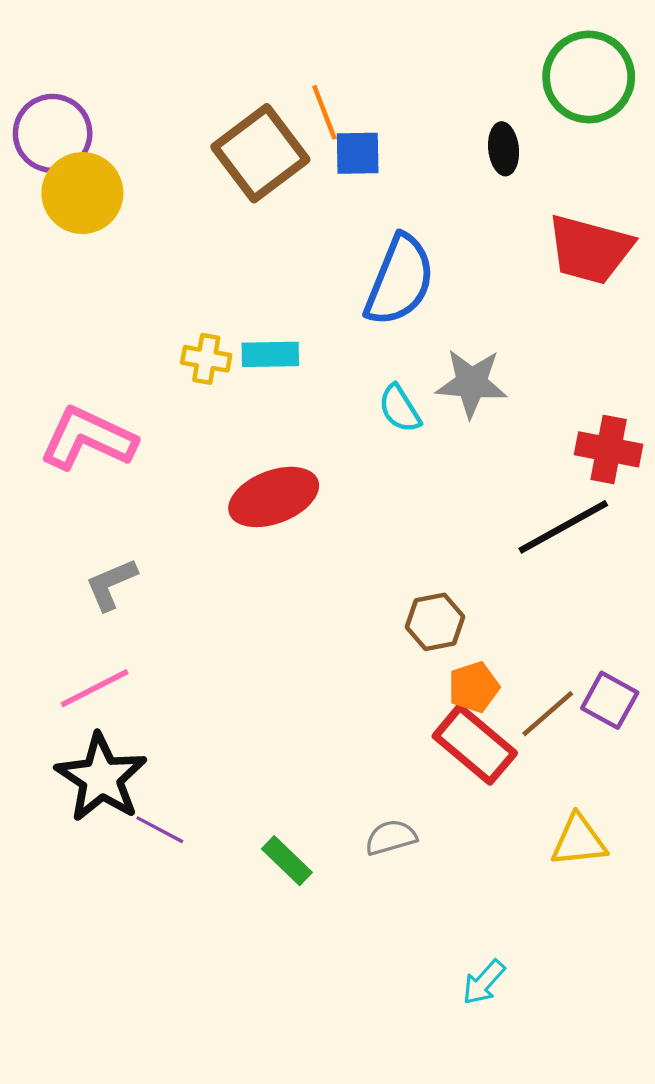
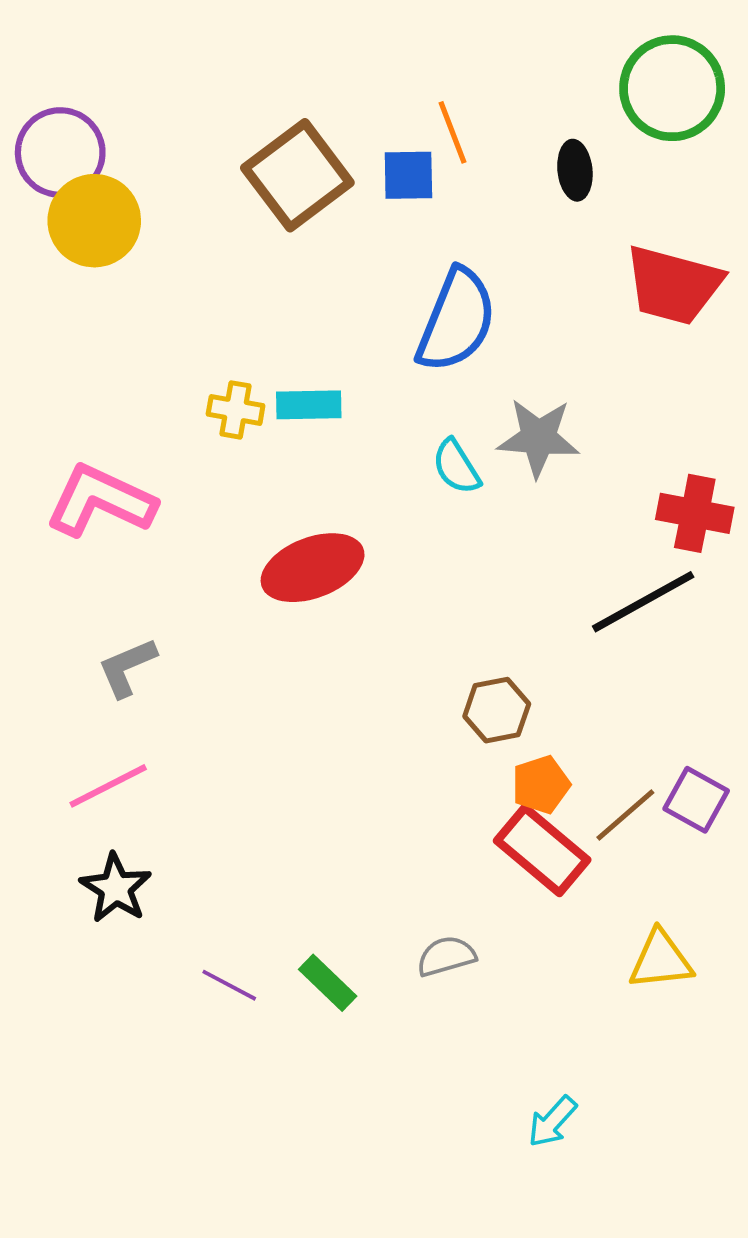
orange line: (324, 112) -> (453, 132), moved
black star: (101, 778) -> (116, 888), size x0.7
purple line: (160, 830) -> (229, 985), moved

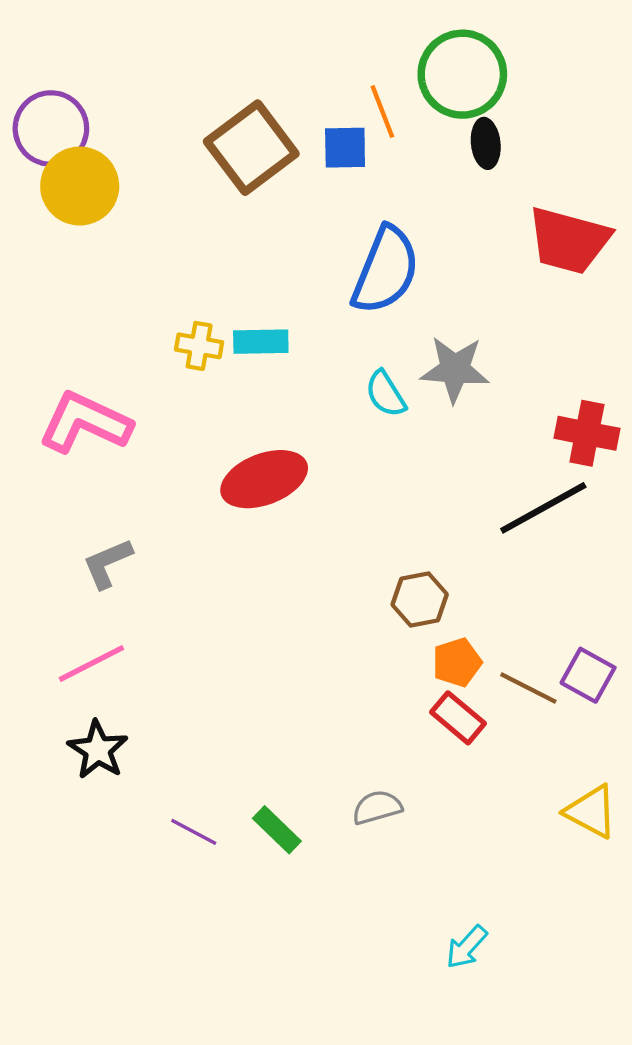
green circle: (672, 88) -> (462, 74), moved
brown line: (625, 815) -> (528, 688), turned 68
red rectangle: (542, 850) -> (458, 718), size x0.7
yellow triangle: (661, 960) -> (591, 812), moved, turned 34

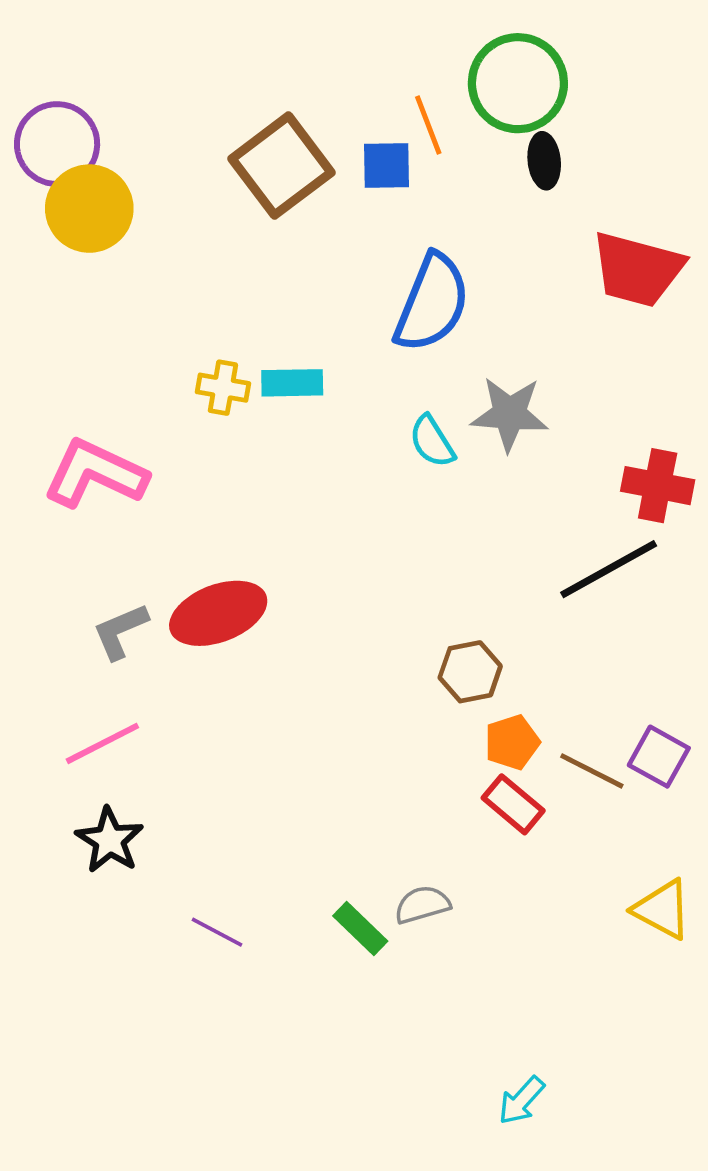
red ellipse: (264, 479) -> (218, 613), moved
green rectangle: (277, 830) -> (360, 929), moved
cyan arrow: (467, 947) -> (521, 1100), moved

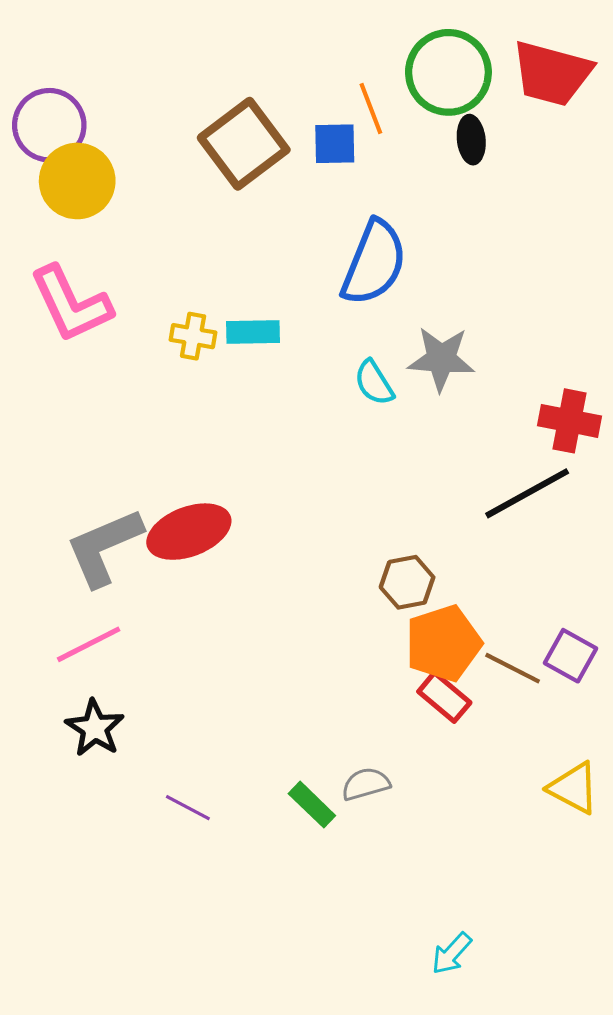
red trapezoid: (637, 269) -> (552, 73), moved
pink L-shape: (95, 474) -> (71, 304), moved, turned -140
gray L-shape: (120, 631) -> (104, 547), size x1.6
orange pentagon: (512, 742) -> (443, 643), size x1.6

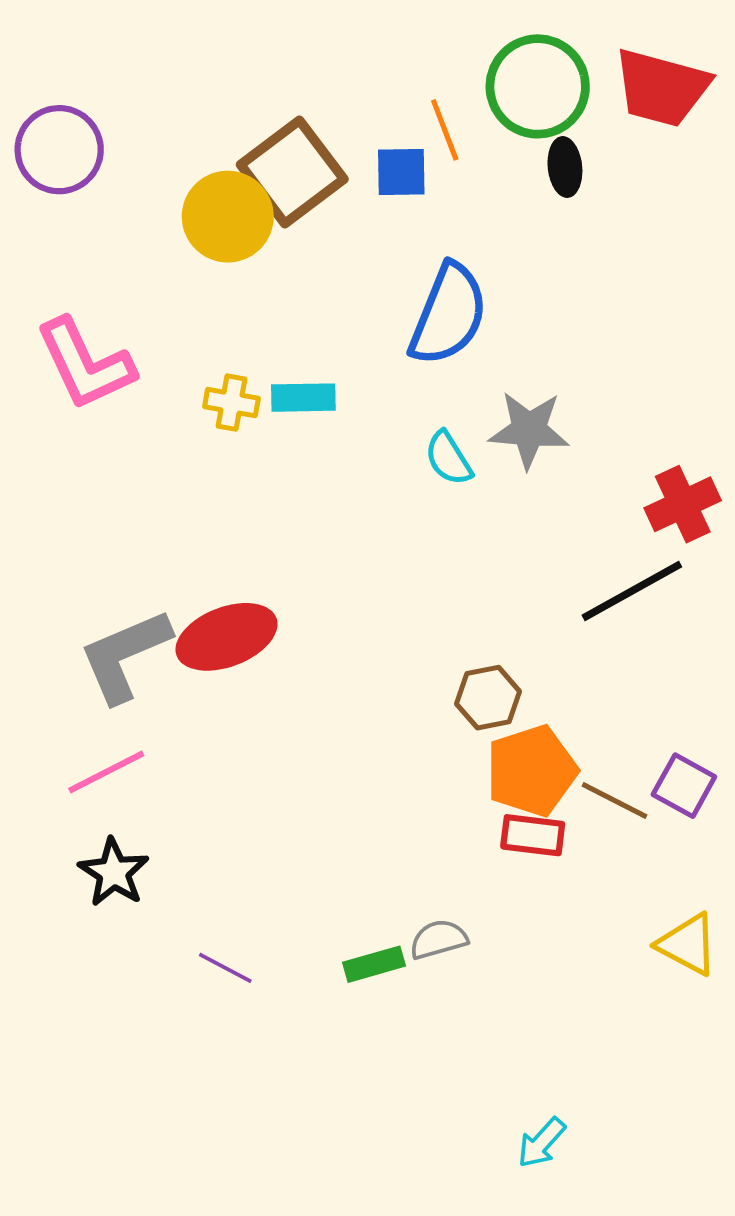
yellow circle: (77, 181) -> (228, 217), moved
red cross: (569, 421) -> (683, 504), turned -36
red rectangle: (444, 697) -> (533, 835), turned -33
green rectangle: (312, 805) -> (374, 964), turned -60

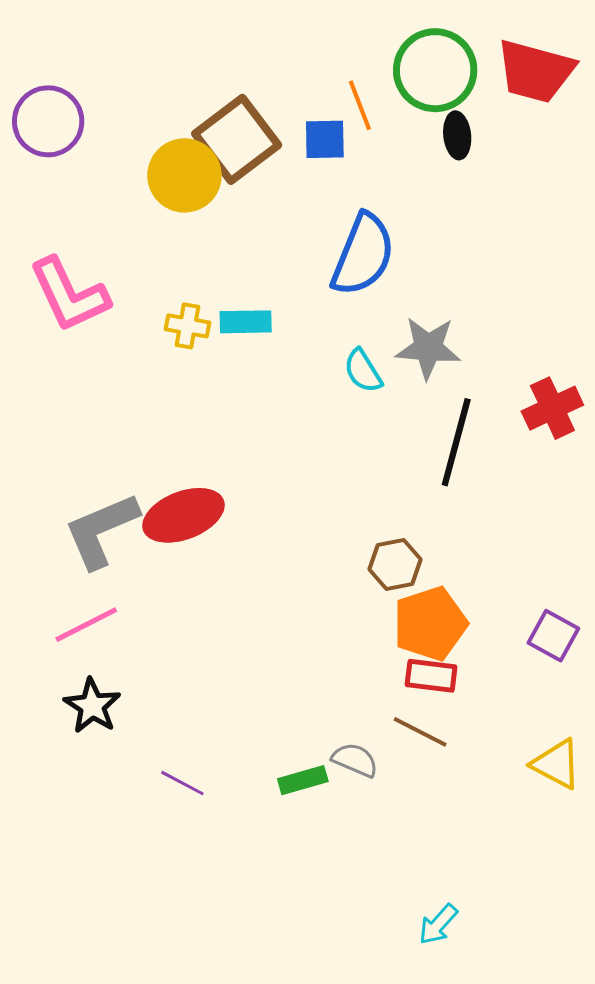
black line: (632, 591) -> (456, 442), moved, turned -46
brown line: (615, 801) -> (420, 732), moved
gray semicircle: (438, 939) -> (355, 760), turned 39

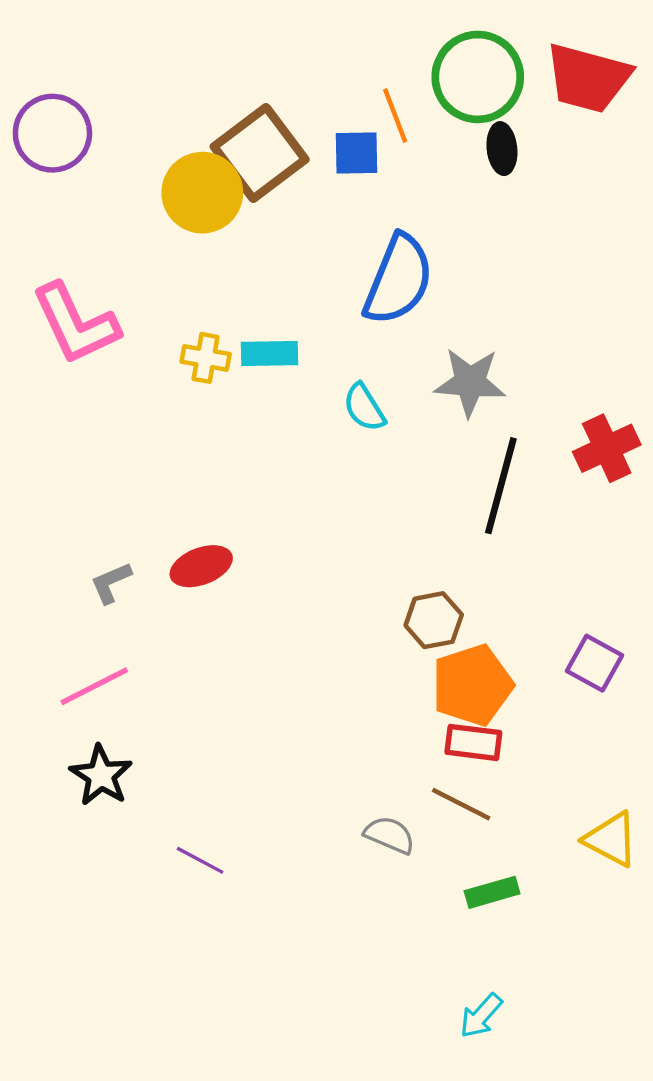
cyan semicircle: (363, 371) -> (364, 407), moved
red ellipse: (183, 515) -> (201, 566), size x0.7
gray L-shape: (101, 530) -> (111, 583), size x0.5
purple square: (553, 636) -> (595, 663), moved
green rectangle: (303, 780) -> (492, 892), moved

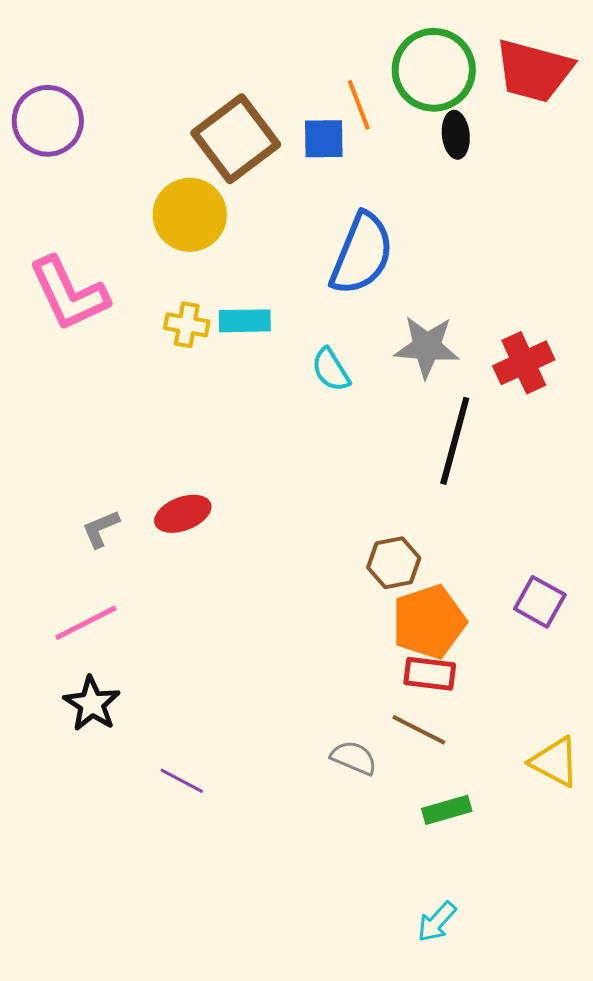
yellow circle: (202, 193) -> (190, 215), moved
red cross: (607, 448) -> (524, 363), moved

